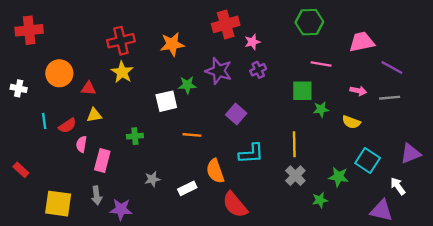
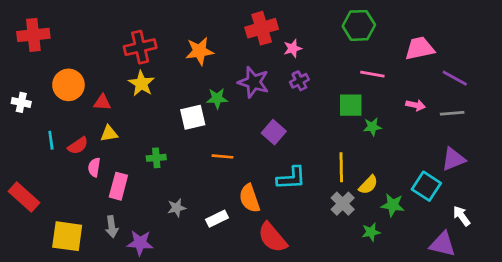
yellow semicircle: (351, 122) -> (368, 185), moved, turned -66
purple triangle: (411, 154) -> (453, 159), moved
red rectangle: (21, 170) -> (24, 197), size x1.6

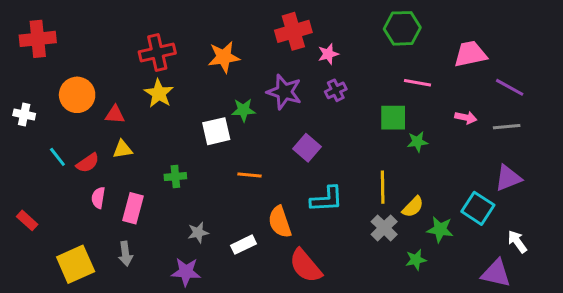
cyan line: (51, 140) -> (57, 157), turned -30
pink semicircle: (94, 167) -> (98, 198), moved
red rectangle: (24, 197) -> (27, 220), size x0.6
yellow square: (67, 236) -> (76, 264), turned -32
purple star: (140, 243) -> (186, 272), moved

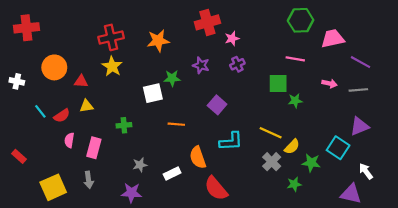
green hexagon: (402, 28) -> (301, 20), moved
purple star: (284, 92) -> (201, 65), size x0.7
yellow line: (383, 187) -> (271, 133), turned -65

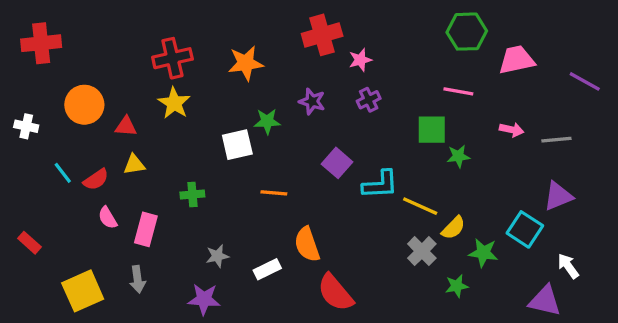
purple line: (361, 62) -> (585, 81), moved
pink semicircle: (69, 140) -> (108, 218), turned -40
cyan L-shape: (231, 141) -> (380, 185), moved

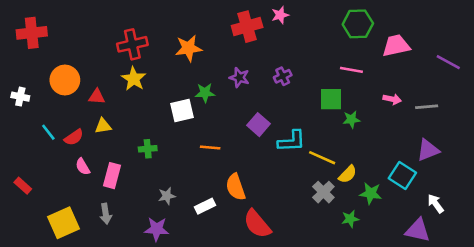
pink star: (360, 60) -> (280, 15), moved

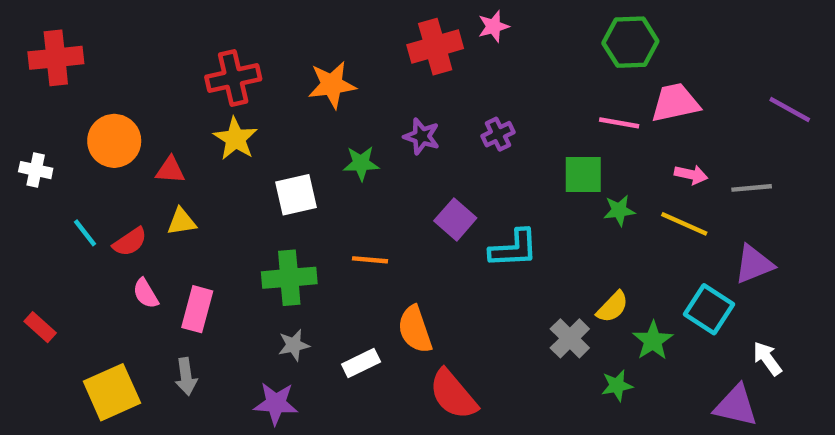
pink trapezoid: (396, 46) -> (675, 103), moved
white square: (182, 111) -> (296, 195), moved
green cross: (148, 149) -> (289, 278), moved, size x1.6
yellow line: (322, 158) -> (684, 224), moved
green star: (371, 193) -> (653, 341), turned 30

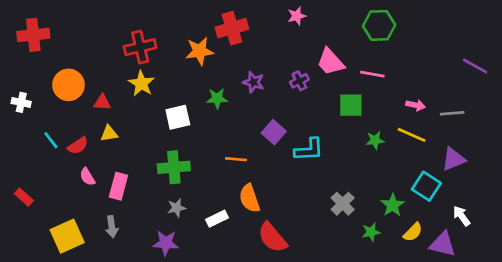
red cross: (435, 47) -> (232, 28), moved
pink trapezoid: (675, 103) -> (331, 62), moved, turned -120
green star: (619, 210) -> (375, 140), moved
orange line: (370, 260) -> (236, 159), moved
yellow semicircle: (612, 307) -> (413, 232), moved

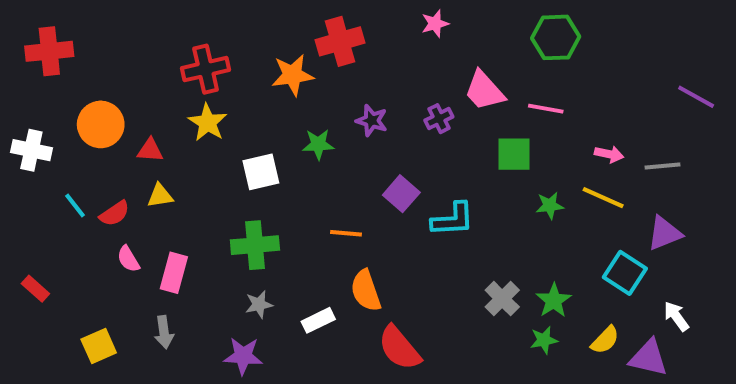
white cross: (21, 102) -> (31, 150), size x1.4
green star: (393, 205) -> (554, 300), moved
yellow square: (67, 236) -> (99, 346), size x0.7

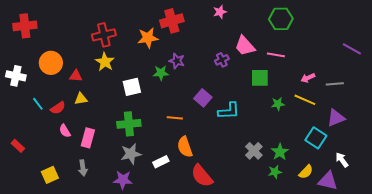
purple star: (372, 120) -> (177, 61), moved
pink arrow: (609, 154) -> (308, 78), turned 144
gray star: (259, 304) -> (131, 154), size x1.5

